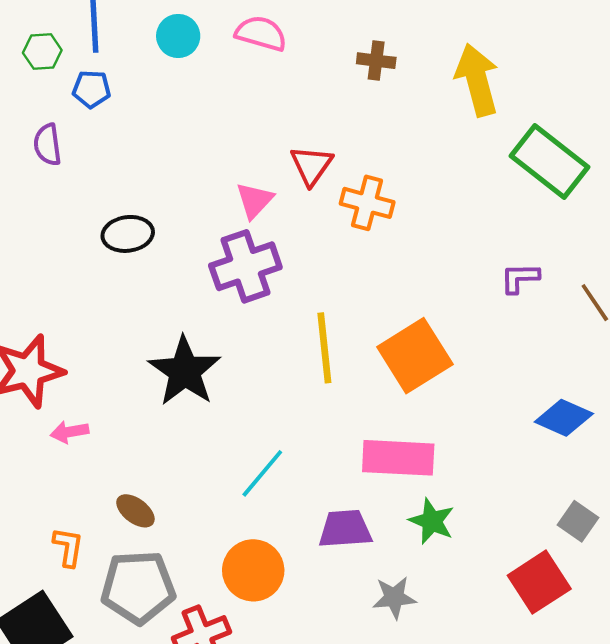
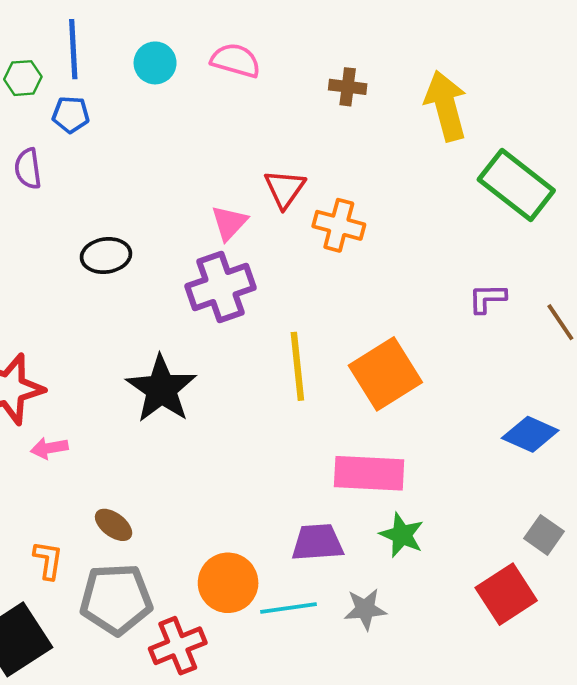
cyan line: (262, 473) -> (288, 608), moved, turned 42

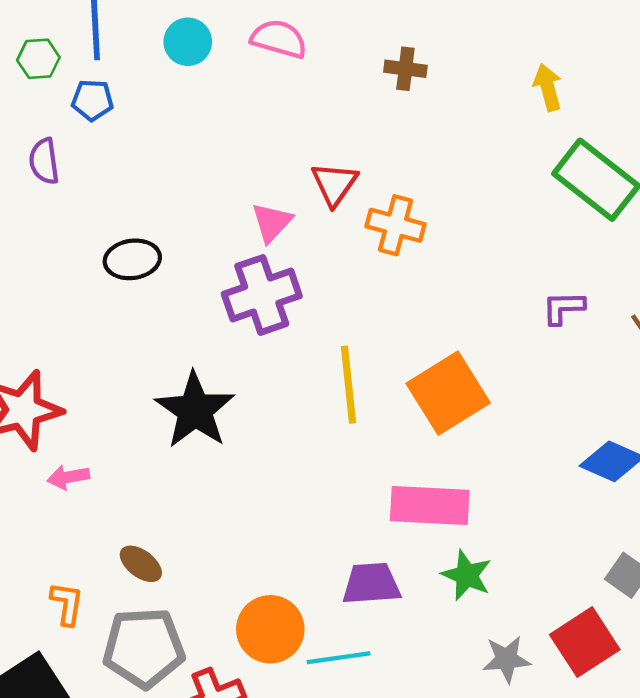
yellow arrow: (446, 106) -> (548, 87), moved, size x0.6
gray star: (365, 609) -> (506, 659), moved

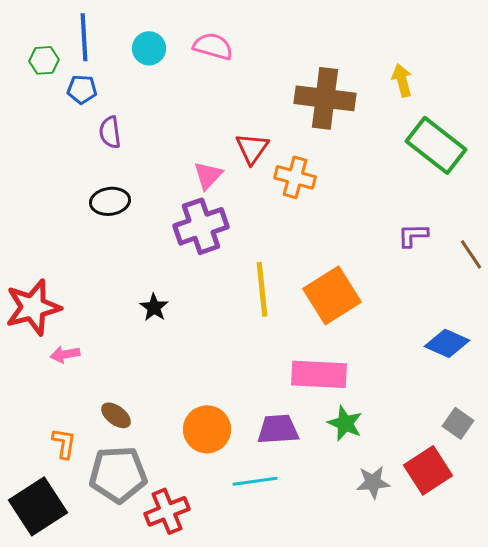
brown cross: (405, 69) -> (325, 98), moved, size x2.0
purple semicircle: (44, 161) -> (110, 132), moved
black star: (195, 410) -> (154, 307), size x0.5
orange circle: (270, 629) -> (207, 429), moved

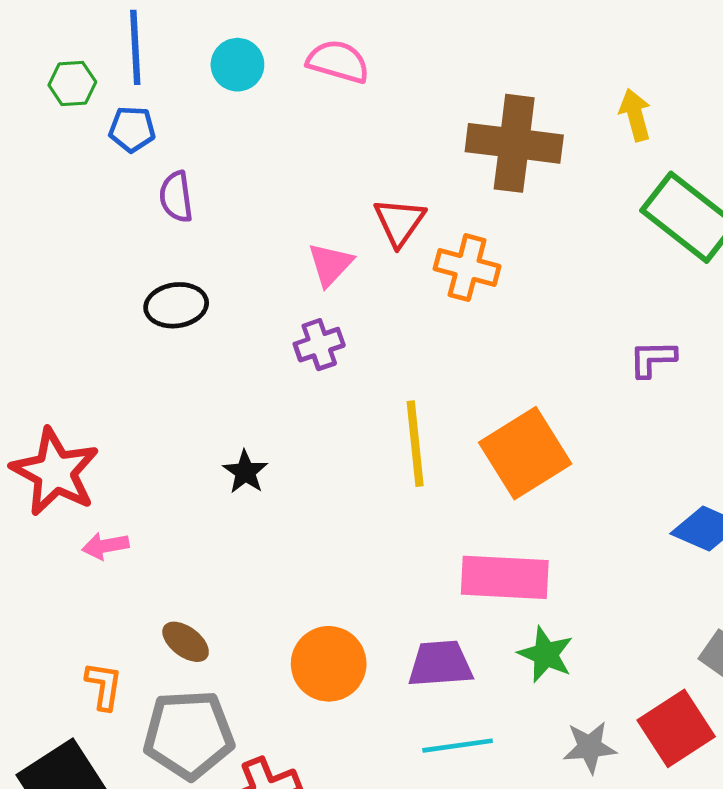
purple cross: (201, 226) -> (319, 345), size x0.6
red star: (33, 307) -> (55, 472), turned -30
cyan line: (255, 481) -> (458, 746), moved

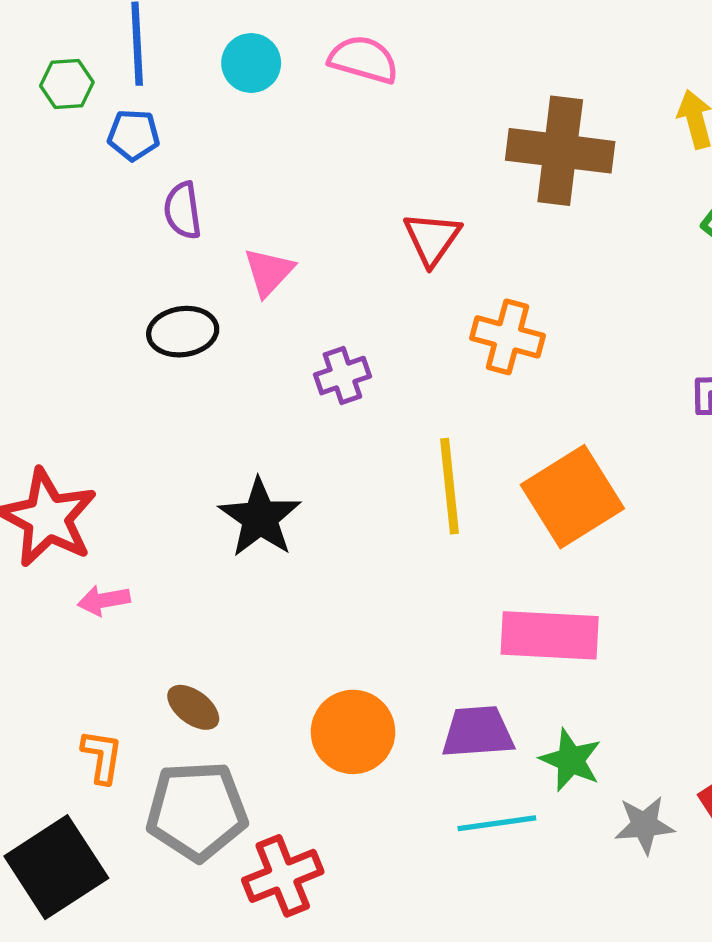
pink triangle: (330, 264) -> (269, 272), moved
orange cross: (467, 268) -> (507, 337), moved
black star: (245, 472) -> (260, 518), size x1.6
green star: (546, 654) -> (571, 760), moved

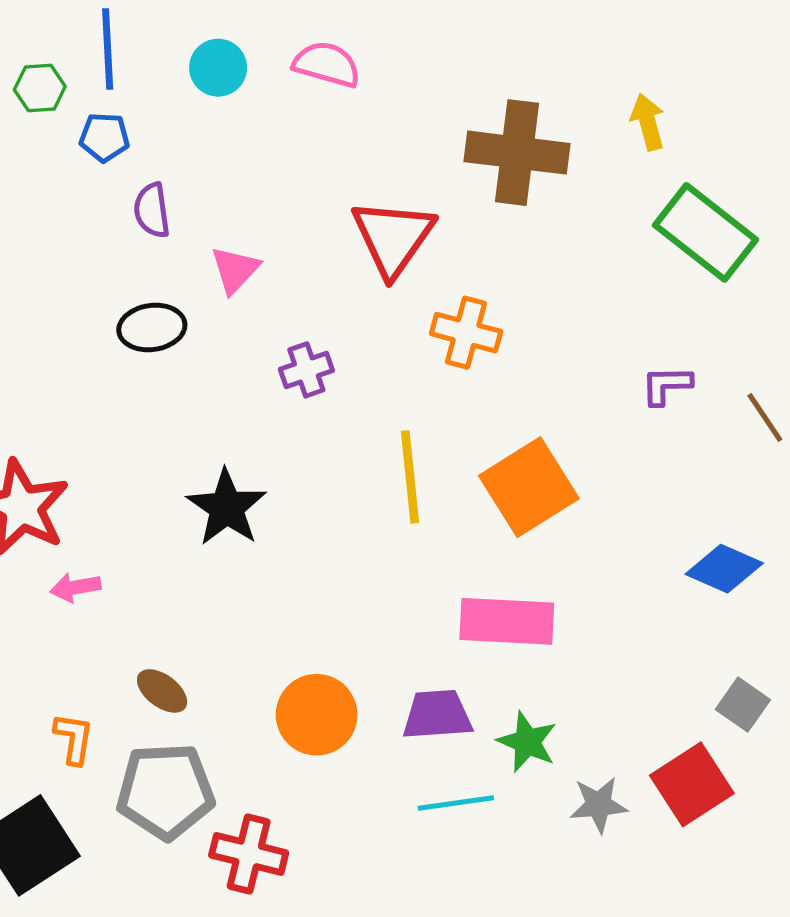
red triangle: (432, 239) -> (393, 238), size x1.5
red cross: (283, 876) -> (249, 854), turned 36

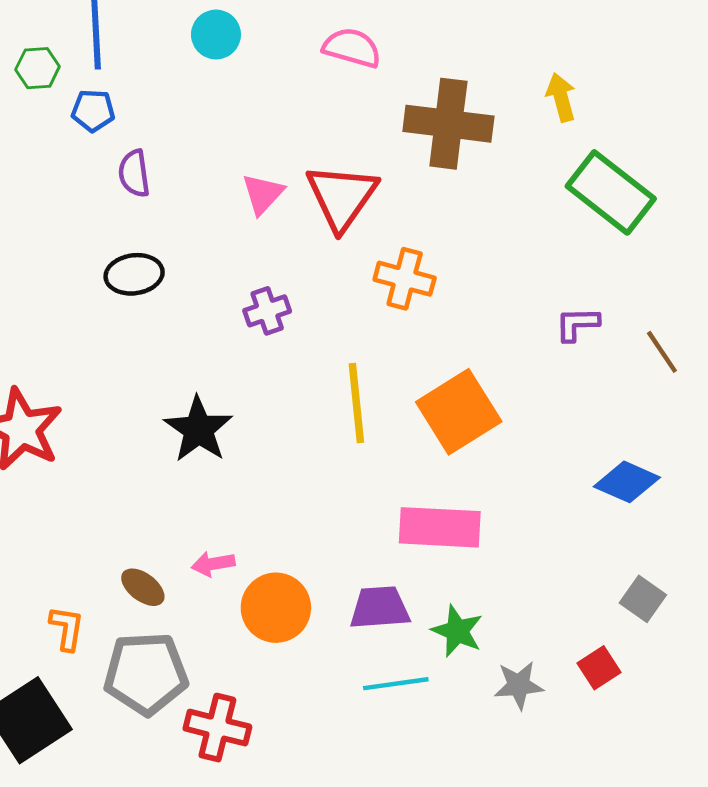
pink semicircle: (327, 64) -> (352, 48), moved
cyan circle: (218, 68) -> (216, 35), moved
pink triangle: (235, 270) -> (263, 194), moved
pink arrow: (75, 587) -> (213, 564), moved
red square: (692, 784) -> (599, 668), size x0.6

